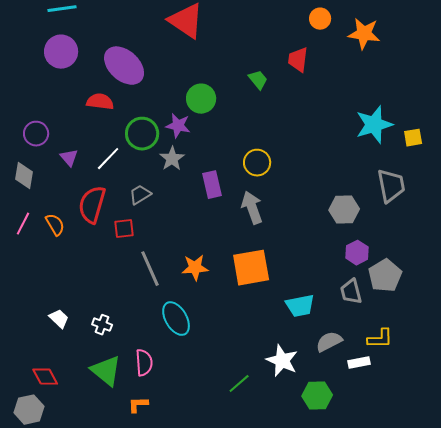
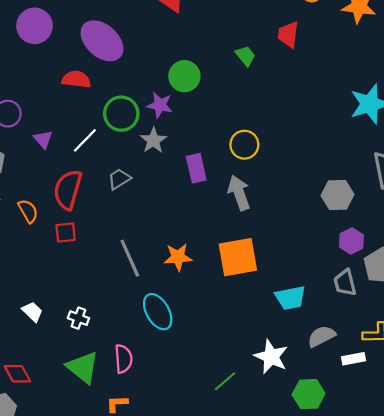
red square: (124, 229) -> (66, 232), moved

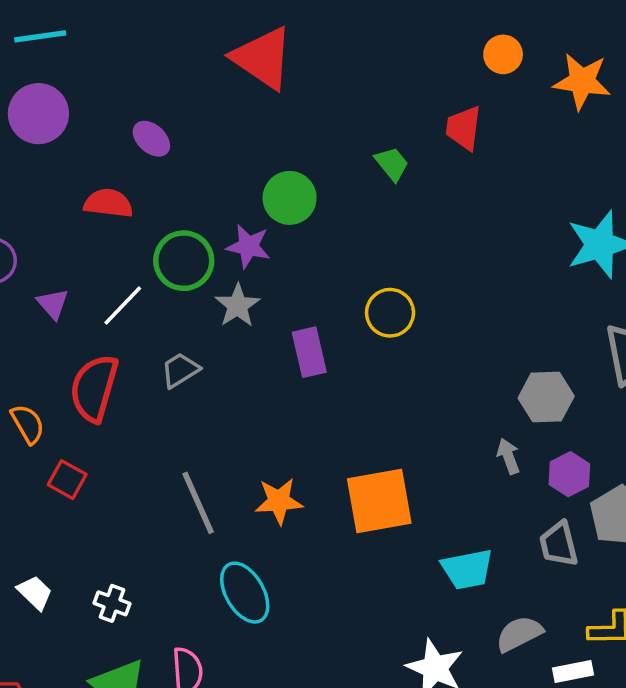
purple ellipse: (102, 41) -> (151, 139), size x0.5
gray arrow: (239, 193) -> (508, 456), moved, size x0.6
red square: (66, 232) -> (67, 480), moved, turned 35

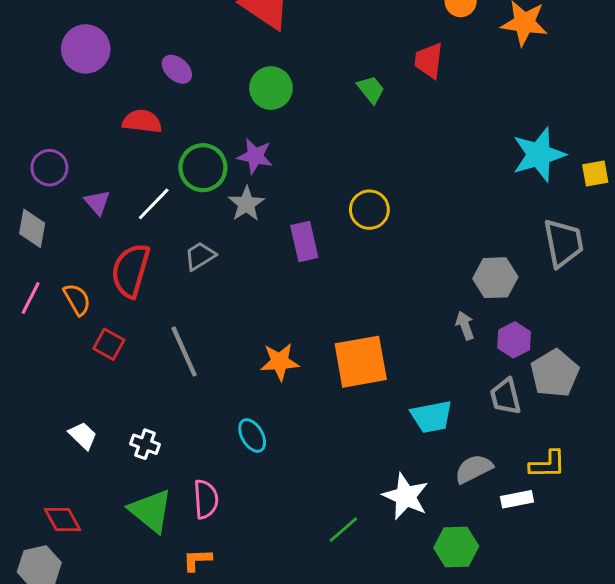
green circle: (290, 198) -> (271, 88), moved
gray line: (198, 503) -> (184, 352), moved
cyan ellipse: (245, 593) -> (252, 435), size x0.7

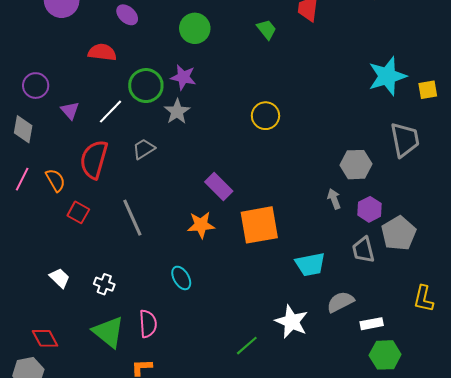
purple rectangle: (304, 242) -> (219, 186), moved, turned -32
yellow L-shape: (547, 464) -> (424, 299), moved, turned 104
green hexagon: (456, 547) -> (385, 355), moved

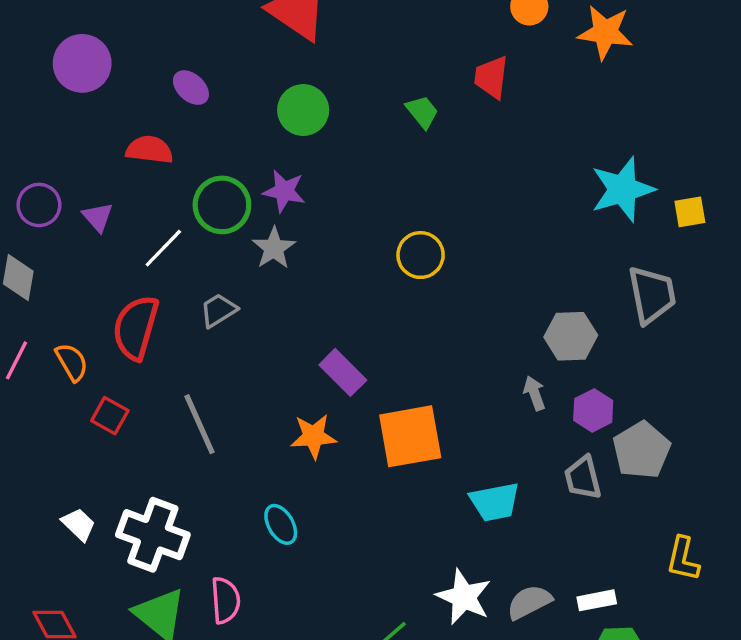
purple triangle: (70, 110) -> (98, 217), moved
white cross: (104, 284) -> (153, 535), size x2.0
gray semicircle: (340, 302) -> (529, 602), moved

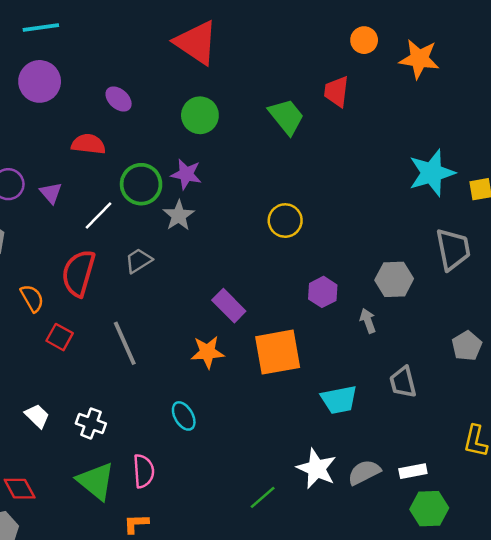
green trapezoid: (422, 112) -> (286, 117), size x1.5
purple hexagon: (593, 410) -> (323, 292), moved
gray pentagon: (642, 450) -> (467, 346), moved, size x0.7
white cross: (153, 535) -> (91, 423), size x0.6

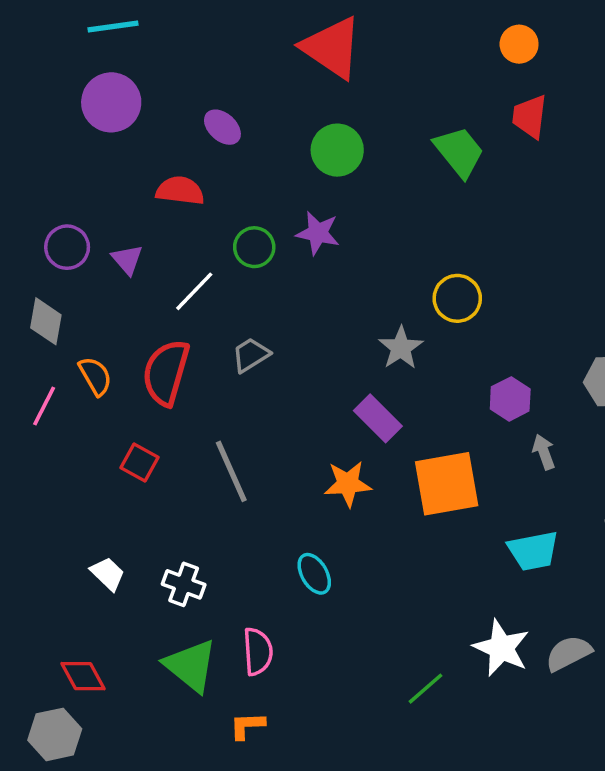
orange circle: (364, 40) -> (519, 44), moved
green circle: (141, 184) -> (254, 247), size x0.7
gray star: (179, 215) -> (401, 348), moved
orange semicircle: (32, 298) -> (95, 376), moved
gray arrow: (368, 321) -> (544, 452), moved

